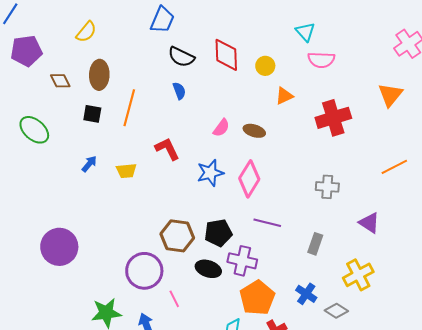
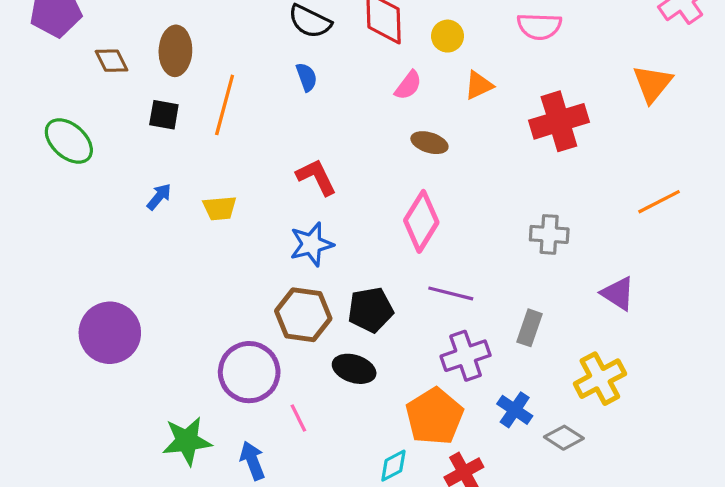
pink semicircle: (221, 128) -> (408, 85), moved
red L-shape: (167, 149) -> (316, 177), moved
blue star: (210, 173) -> (311, 244), moved
purple cross: (242, 261) -> (466, 356), moved, turned -32

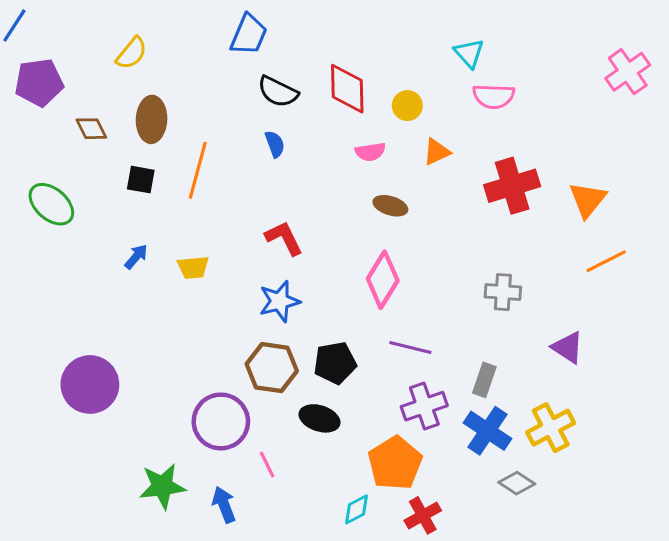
orange triangle: (652, 84) -> (588, 200), moved
pink semicircle: (408, 85) -> (370, 152), turned 44
blue cross: (515, 410) -> (487, 431), moved, size x1.4

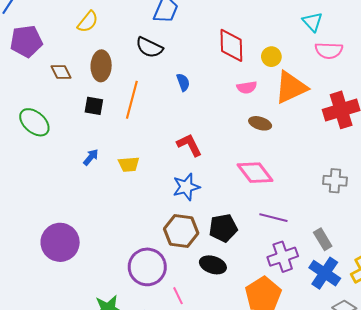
black semicircle: (278, 92) -> (149, 47), moved
orange triangle: (437, 152) -> (291, 87), size x1.8
pink diamond: (383, 280) -> (255, 173), turned -69
gray rectangle: (484, 380) -> (323, 239), turned -50

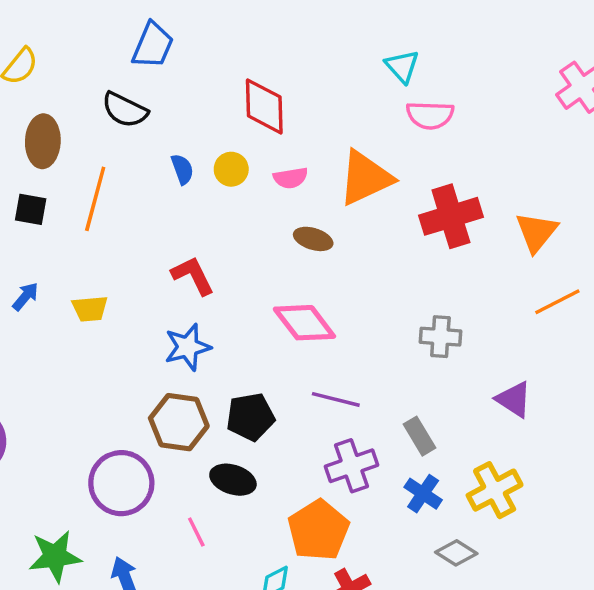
yellow circle: (271, 57) -> (231, 169), moved
blue cross: (325, 273) -> (423, 494), size x0.7
pink line: (178, 296) -> (196, 532), moved

